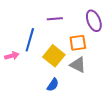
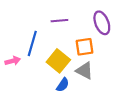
blue semicircle: (53, 85) -> (63, 85), moved

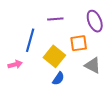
pink arrow: (13, 61) -> (15, 64), moved
gray triangle: (84, 71) -> (93, 65), moved

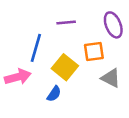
pink arrow: (15, 64) -> (18, 77), size x1.5
blue semicircle: (58, 79) -> (54, 94), moved

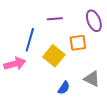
gray triangle: (111, 78) -> (92, 79), moved
blue semicircle: (54, 94) -> (64, 88), moved

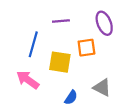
yellow square: (54, 56) -> (60, 62), turned -30
pink arrow: (15, 64) -> (28, 80), moved, turned -130

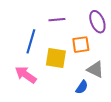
gray triangle: (102, 88) -> (95, 69), moved
blue semicircle: (71, 98) -> (82, 87), moved

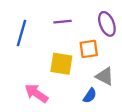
blue line: (31, 41) -> (22, 33), moved
pink arrow: (26, 75) -> (36, 93), moved

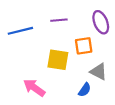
blue line: (22, 33) -> (20, 31), turned 60

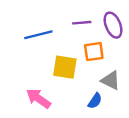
purple line: (59, 20) -> (82, 23), moved
blue line: (20, 31) -> (38, 35), moved

